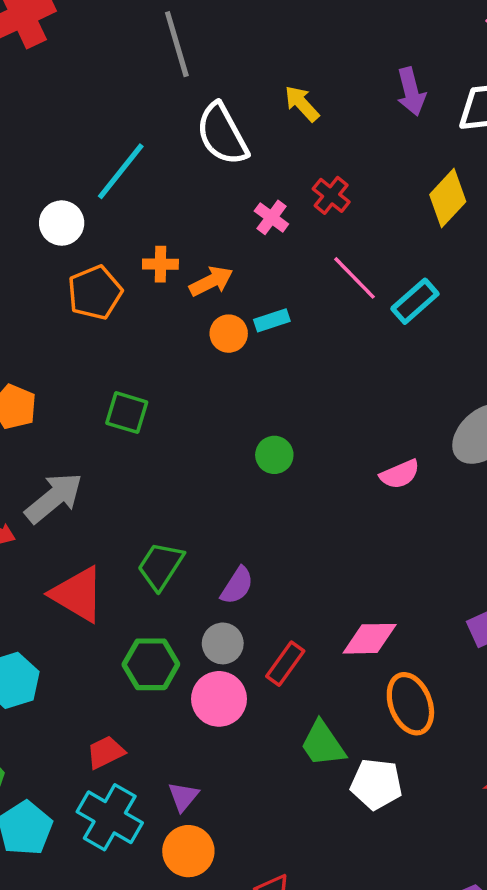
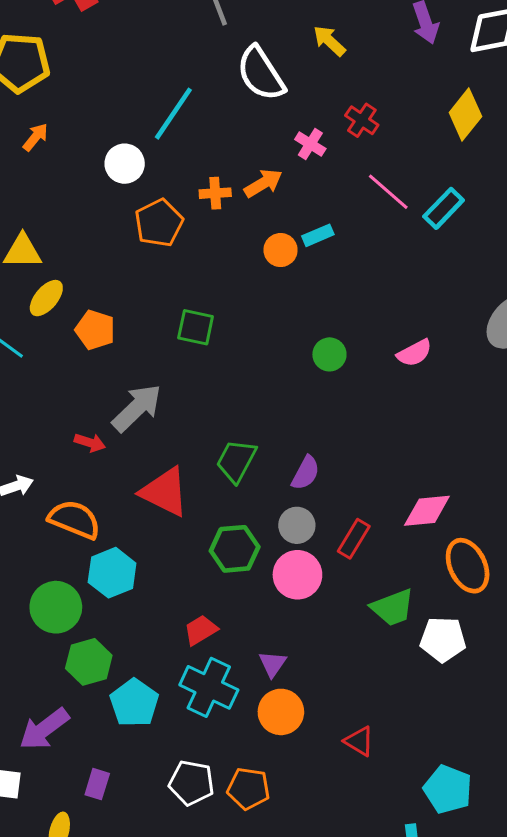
orange arrow: (211, 281) -> (263, 183), moved
pink semicircle: (400, 474) -> (414, 353), moved
green trapezoid: (323, 744) -> (393, 607), turned -72

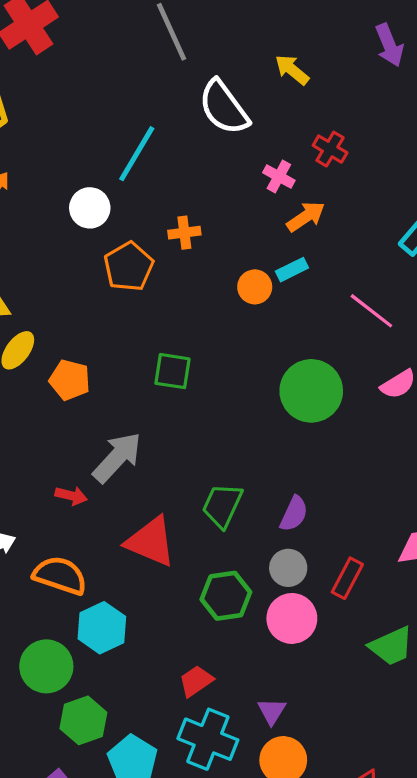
orange arrow: (263, 183) -> (306, 217), moved
pink line: (388, 192) -> (371, 311), moved
green circle: (329, 354) -> (311, 391), size x1.8

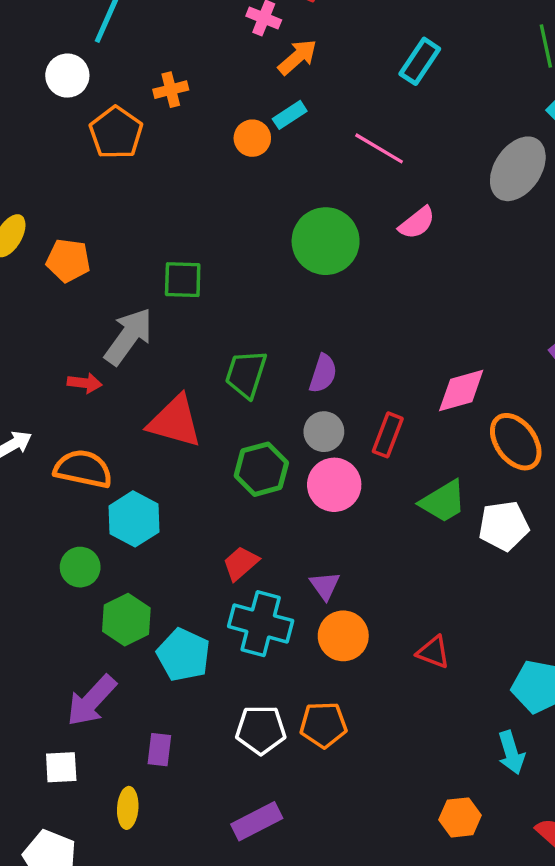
green square: (172, 371) -> (183, 280), moved
green circle: (46, 666) -> (80, 567), size x0.7

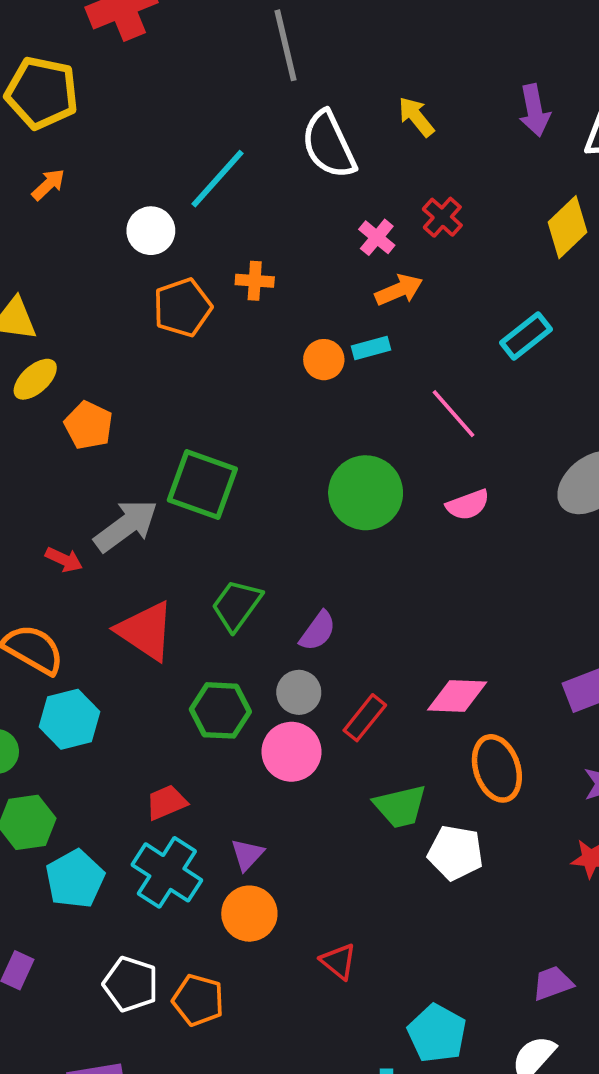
green square: (183, 280) -> (202, 485), size x1.5

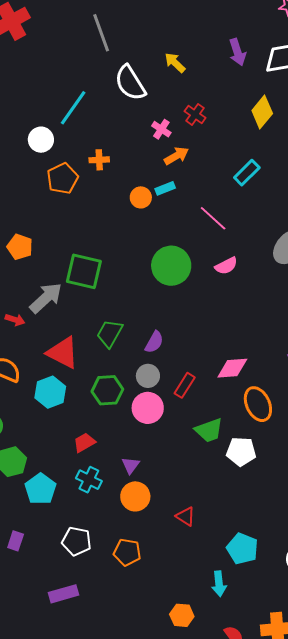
cyan hexagon: (70, 719) -> (50, 392), moved
cyan cross: (167, 872) -> (89, 480), size x0.7
orange pentagon: (198, 1000) -> (127, 552), moved

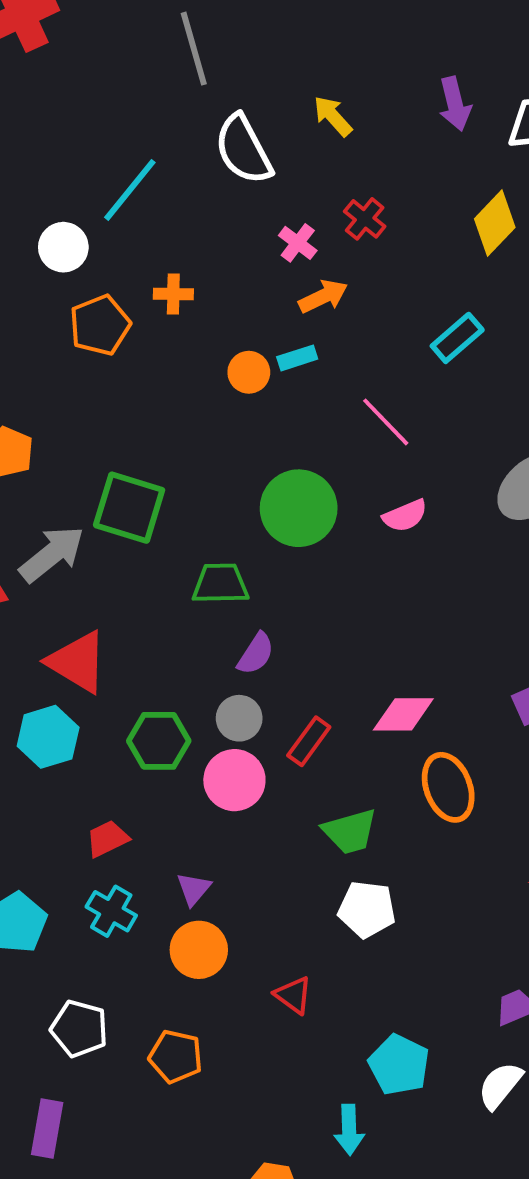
green trapezoid: (110, 333) -> (220, 584), moved, turned 56
white pentagon: (241, 451) -> (367, 909), moved
purple rectangle: (64, 594) -> (47, 1129), turned -68

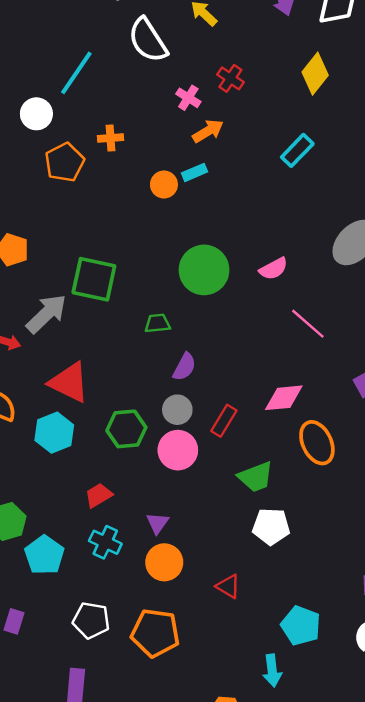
pink line: (386, 422) -> (308, 324), moved
green trapezoid: (220, 584) -> (157, 323), size x0.7
orange pentagon: (176, 1057) -> (155, 633), size x1.4

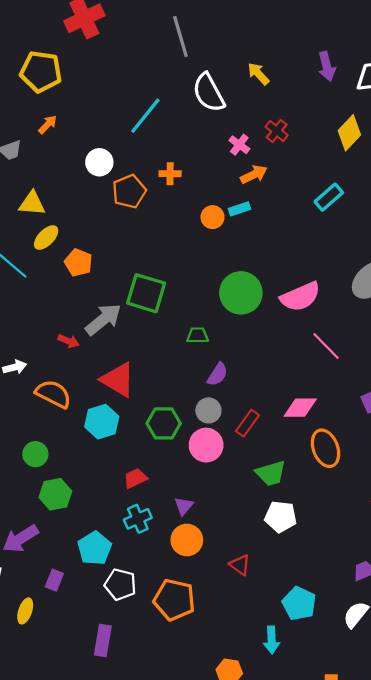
white circle: (36, 114) -> (99, 162), moved
pink semicircle: (274, 269) -> (300, 297), size x1.6
cyan cross: (105, 542) -> (138, 519), turned 36
cyan pentagon: (44, 555) -> (95, 548), moved

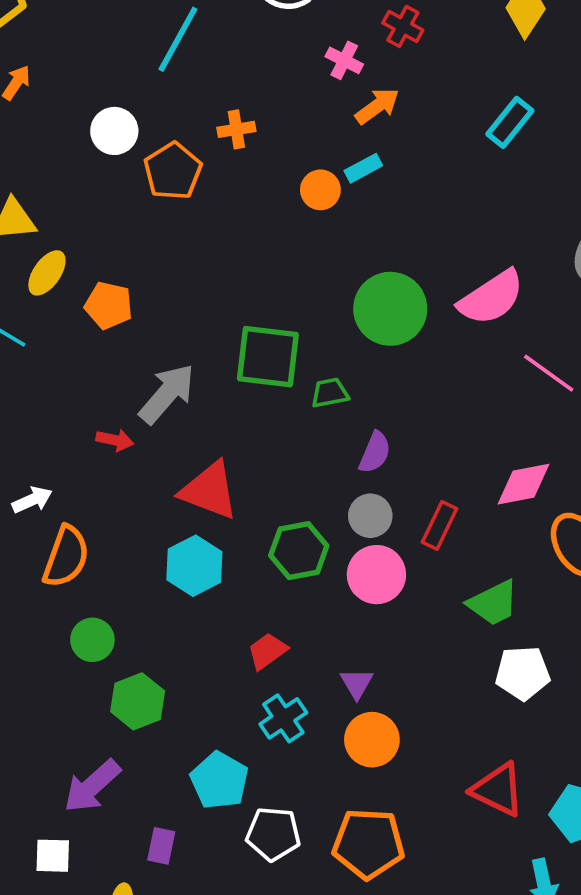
green square: (146, 293) -> (268, 357), moved
orange semicircle: (53, 394) -> (66, 557), moved, turned 93
red triangle: (240, 565) -> (498, 790), moved, size x1.5

